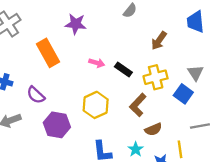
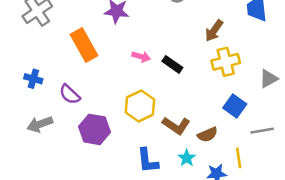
gray triangle: (195, 73) -> (269, 79), moved, turned 35
yellow cross: (156, 77) -> (226, 62), moved
blue square: (183, 94) -> (235, 106), moved
brown L-shape: (138, 105) -> (176, 125), moved, turned -100

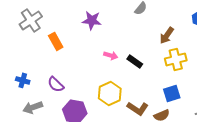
orange rectangle: (84, 45) -> (56, 41), moved, size x0.7
blue cross: (33, 79) -> (23, 80), moved
blue square: (235, 106) -> (172, 93), moved, turned 36

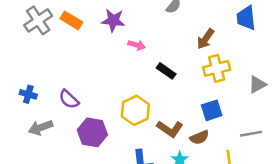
orange rectangle: (56, 41) -> (71, 20), moved, turned -30
pink arrow: (111, 55) -> (137, 45), moved

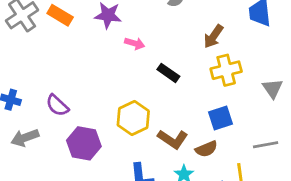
gray triangle: (257, 84) -> (273, 88), turned -36

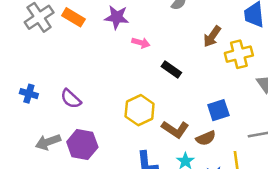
yellow cross: (226, 70) -> (239, 54), moved
gray arrow: (25, 138) -> (48, 142), moved
purple hexagon: (84, 143) -> (82, 145), moved

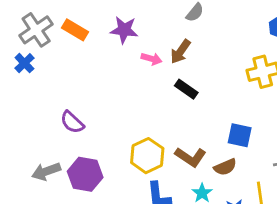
brown arrow: (212, 36) -> (180, 52), moved
blue cross: (29, 94) -> (24, 63), moved, turned 30
yellow hexagon: (140, 110) -> (147, 156), moved
blue square: (218, 110) -> (240, 135), turned 30

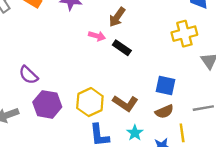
pink arrow: (152, 59) -> (97, 36), moved
brown semicircle: (225, 167) -> (164, 112), moved
purple hexagon: (85, 174) -> (47, 104), moved

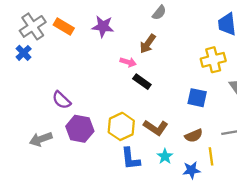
black rectangle: (122, 48) -> (142, 82), moved
blue square: (166, 86) -> (197, 98), moved

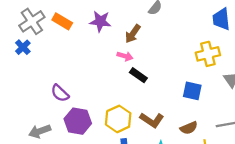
brown arrow: (148, 44) -> (133, 34), moved

